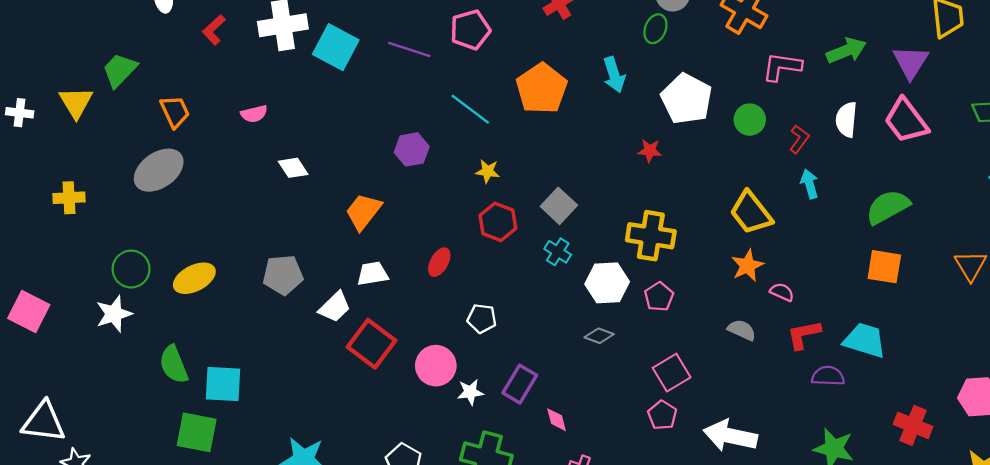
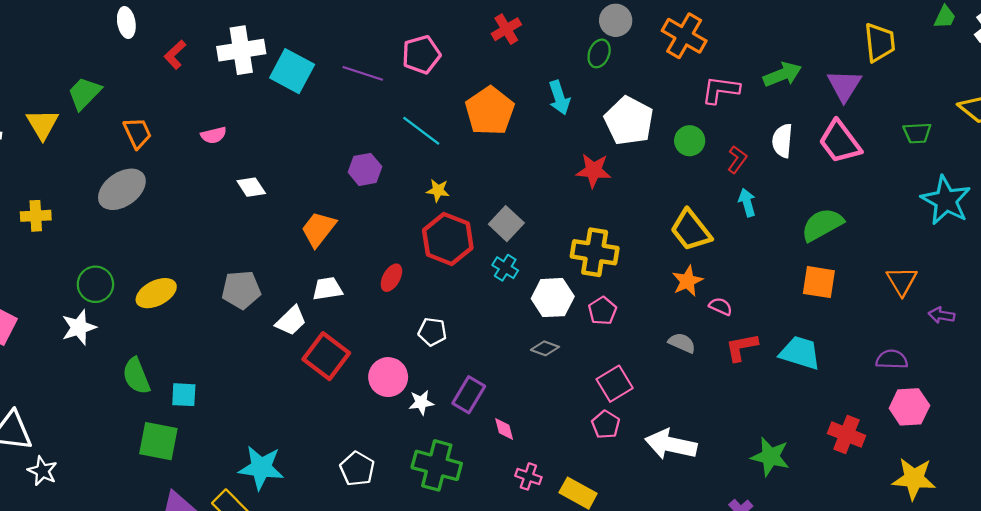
red star: (650, 151) -> (594, 171), size x1.5
red hexagon: (498, 222) -> (448, 239), size x1.4
purple semicircle: (828, 376) -> (892, 359), moved
cyan square: (223, 384) -> (184, 395), size x0.7

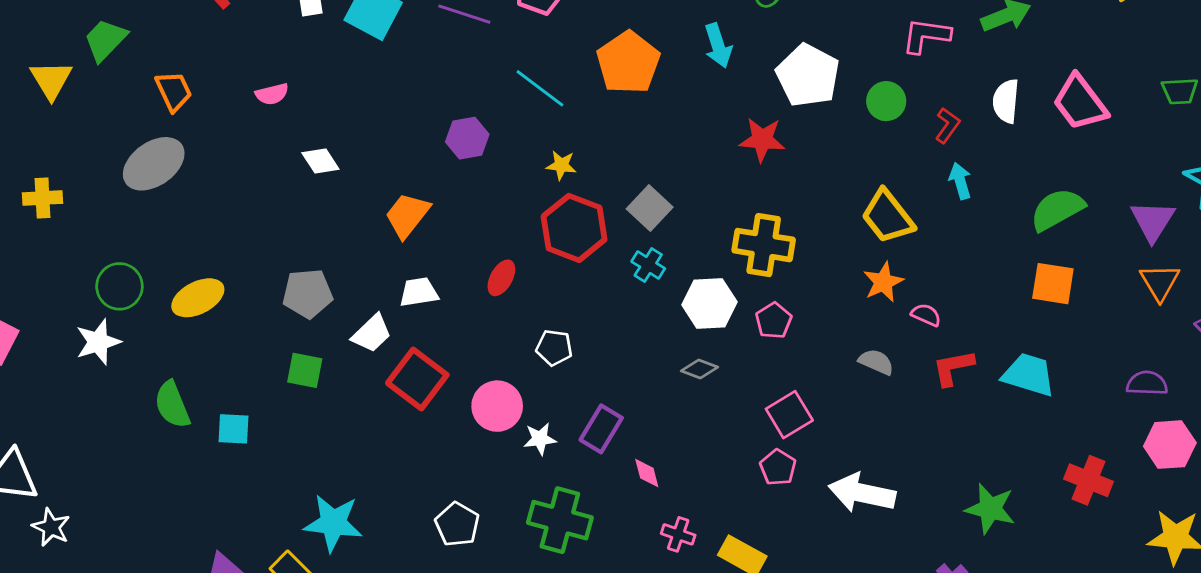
purple triangle: (844, 85) -> (1153, 221), moved
green square: (158, 441) -> (305, 370), moved, size x0.7

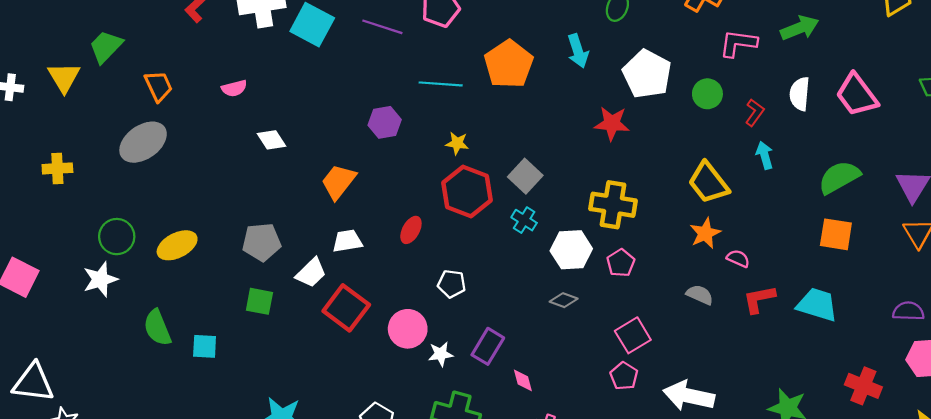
cyan line: (540, 88) -> (441, 84), turned -33

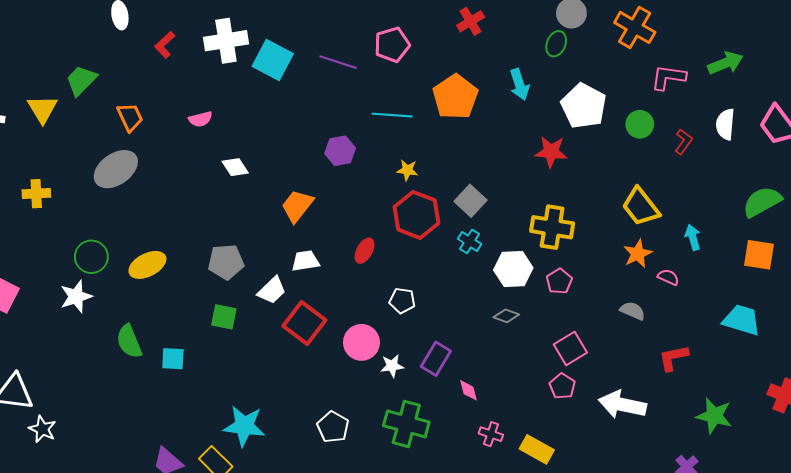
cyan arrow: (765, 155) -> (693, 237), moved
red L-shape: (759, 299) -> (673, 358), moved

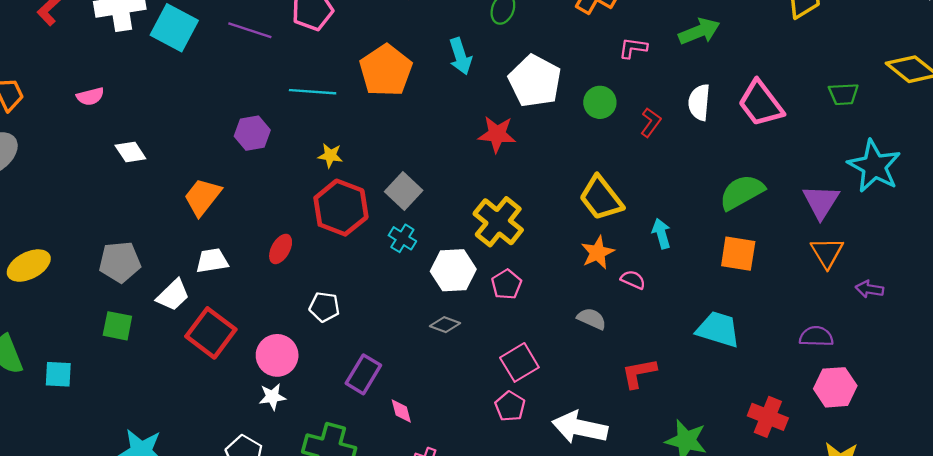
pink L-shape: (668, 77) -> (633, 48), size x0.7
yellow cross: (552, 227) -> (498, 222), turned 30
white star: (392, 366) -> (272, 397), moved

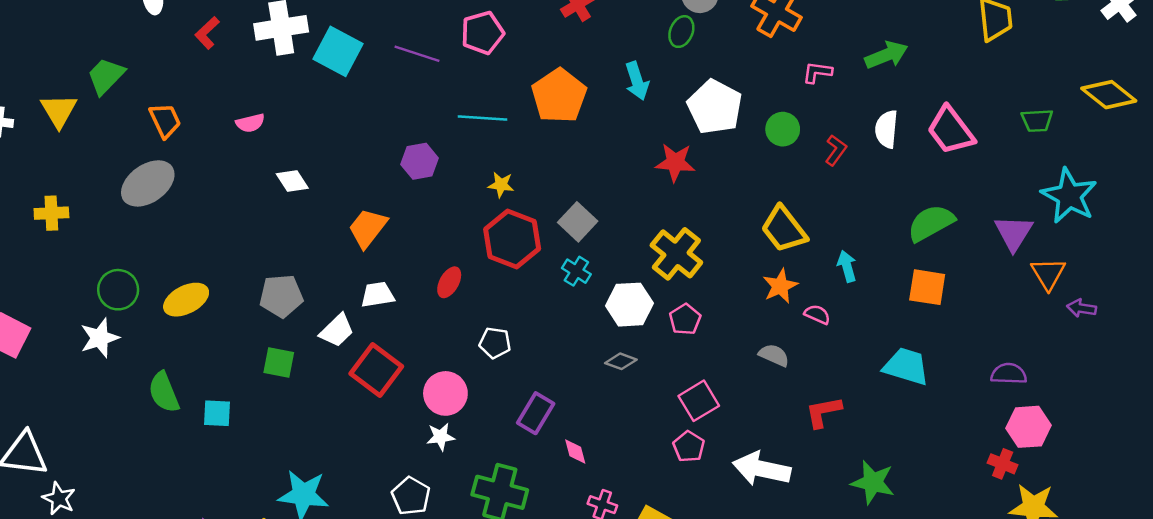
orange triangle: (827, 253) -> (1048, 274), moved
purple arrow: (869, 289) -> (1082, 308), moved
red cross: (768, 417) -> (1003, 464), moved, size x0.7

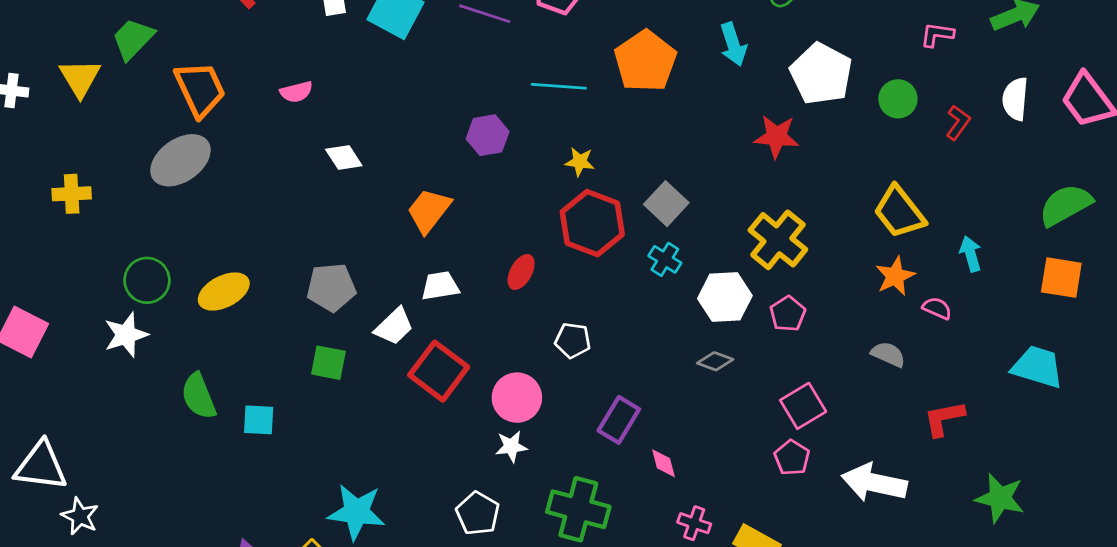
orange trapezoid: (165, 120) -> (200, 89), size x1.4

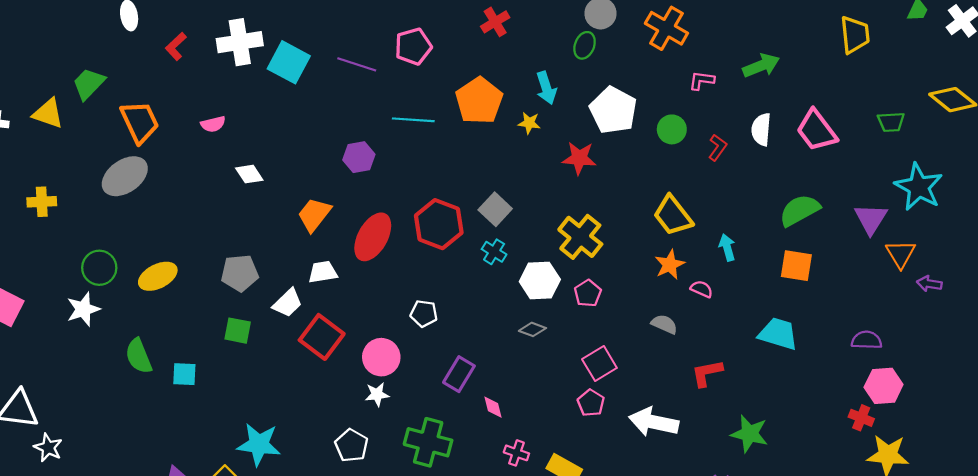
yellow triangle: (80, 78) -> (48, 113), turned -40
yellow star: (580, 162) -> (529, 123), moved
red ellipse: (521, 272) -> (373, 237), moved, size x1.8

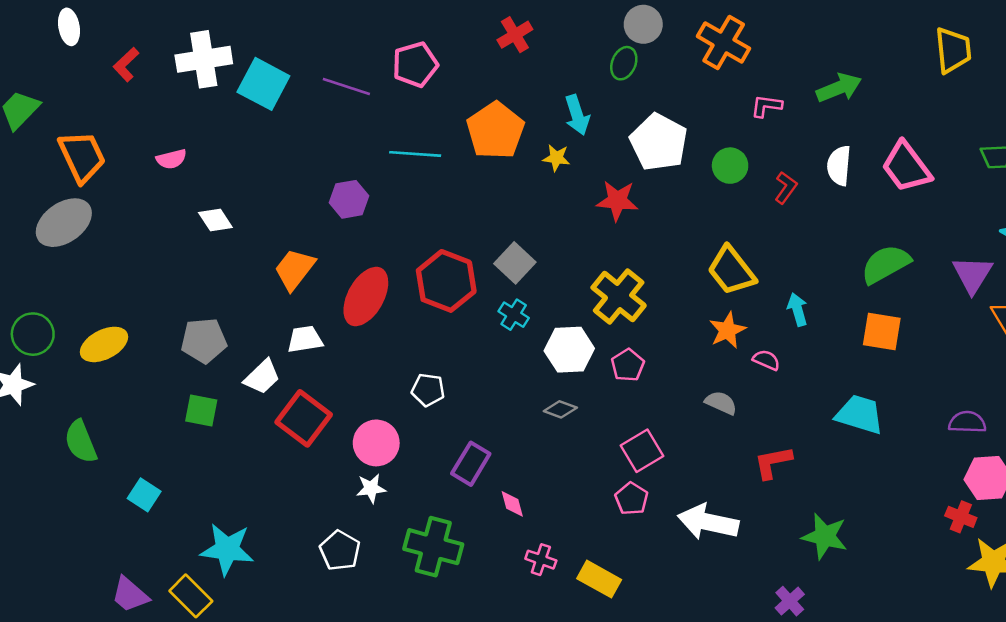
cyan square: (184, 374) -> (144, 495), moved, turned 30

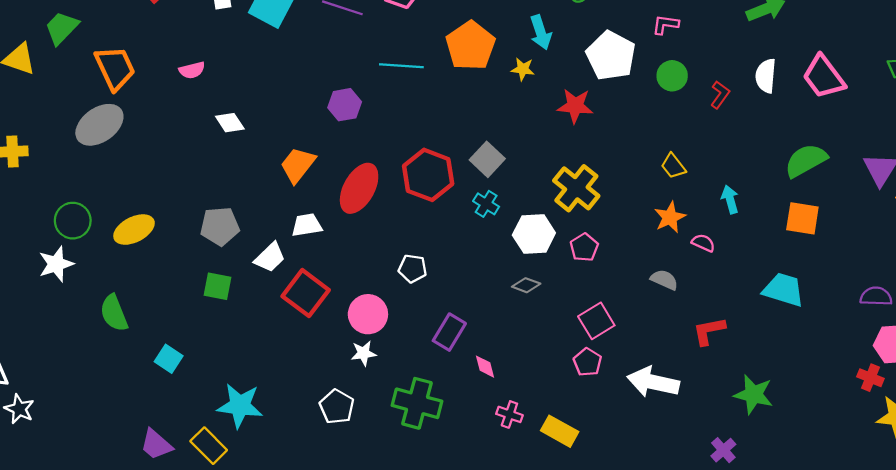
pink L-shape: (766, 106) -> (665, 25), moved
yellow trapezoid: (731, 271) -> (673, 166), size x0.6

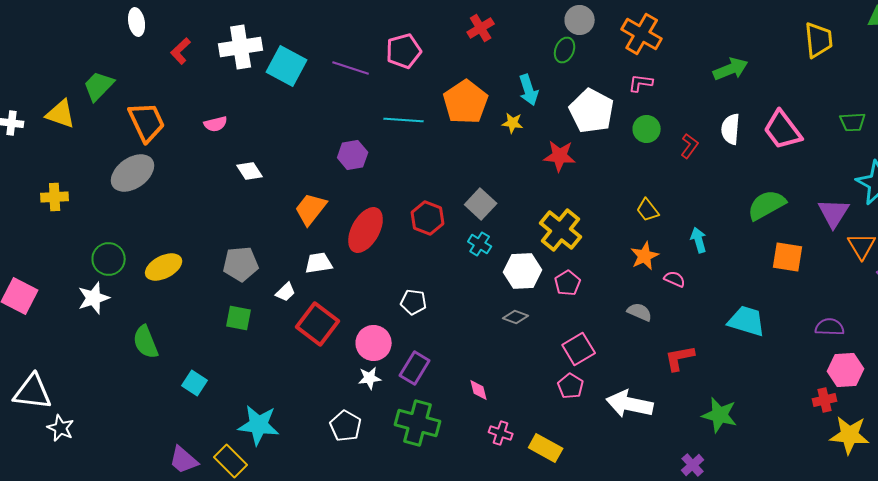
red hexagon: (428, 175) -> (428, 218), size x0.7
orange square: (802, 218) -> (788, 257), moved
white trapezoid: (270, 257) -> (286, 292), size x0.7
purple rectangle: (449, 332) -> (415, 368), moved
red cross: (870, 378) -> (825, 400), turned -35

